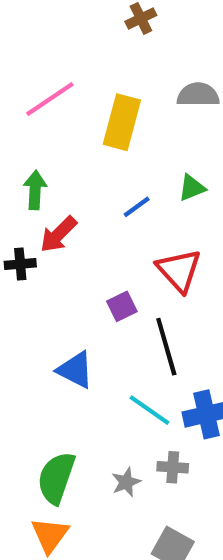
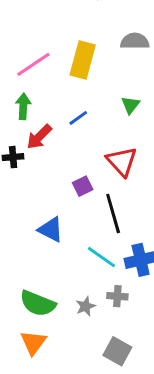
pink line: (50, 99) -> (33, 64), moved
green triangle: (192, 188) -> (130, 105), turned -30
blue line: (137, 207) -> (78, 118), moved
green semicircle: (56, 478) -> (38, 303), turned -87

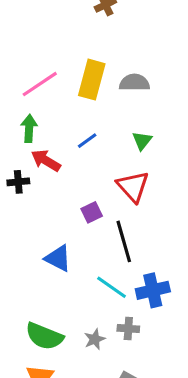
gray semicircle: (135, 41) -> (134, 83), moved
green triangle: (130, 105) -> (142, 141), moved
red arrow: (39, 137) -> (46, 160), turned 76

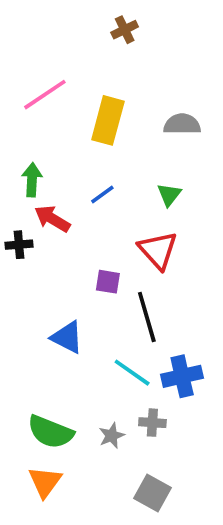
gray semicircle: (134, 83) -> (182, 124), moved
pink line: (40, 84) -> (45, 95), moved
purple square: (92, 212) -> (108, 282), turned 35

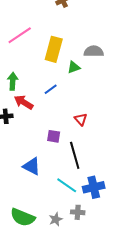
green triangle: (169, 195) -> (74, 67), moved, turned 32
red triangle: (158, 250) -> (81, 119), size x0.6

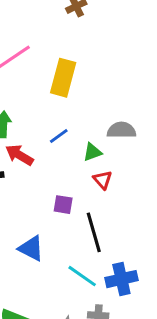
gray semicircle: (94, 51) -> (121, 130), moved
green triangle: (74, 67) -> (92, 152), moved

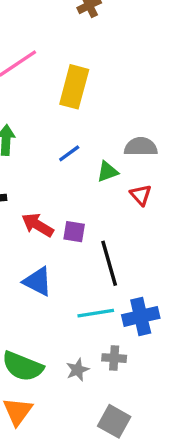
red arrow: (19, 155) -> (38, 225), moved
red triangle: (103, 180) -> (141, 195), moved
cyan line: (82, 276) -> (96, 313), turned -44

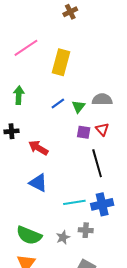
green triangle: (107, 172) -> (78, 107), moved, turned -32
purple square: (74, 232) -> (84, 132), moved
black line: (109, 263) -> (97, 163), moved

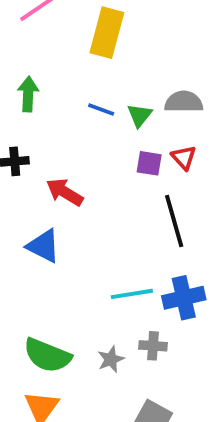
blue line: (58, 103) -> (101, 110), turned 56
blue triangle: (38, 183) -> (43, 246), moved

